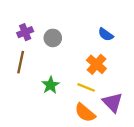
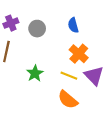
blue semicircle: (106, 34) -> (73, 25), moved, turned 40
purple triangle: (113, 102) -> (94, 76), moved

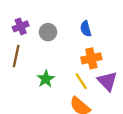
orange cross: (79, 54) -> (91, 58), turned 36
yellow line: (69, 76) -> (81, 81), turned 35

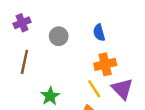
purple cross: (21, 26) -> (22, 23), moved
green star: (46, 79) -> (50, 96), moved

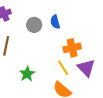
blue semicircle: (99, 33) -> (55, 22), moved

